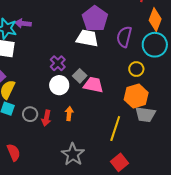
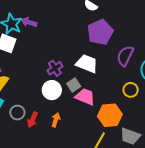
white trapezoid: (87, 38) -> (87, 64), moved
orange hexagon: (136, 96) -> (110, 115), moved

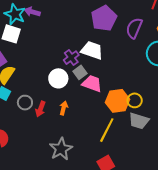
purple semicircle: (125, 56) -> (134, 28), moved
purple cross: (55, 68) -> (71, 58), moved
yellow circle: (131, 90) -> (135, 100), moved

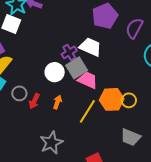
gray square: (80, 72) -> (77, 68), size x1.5
gray trapezoid: (139, 121) -> (131, 137), moved
yellow line: (107, 130) -> (87, 111), moved

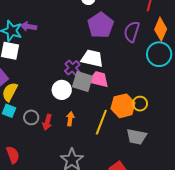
gray square: (77, 68) -> (83, 82), turned -30
pink trapezoid: (88, 80) -> (99, 79), moved
gray trapezoid: (131, 137) -> (137, 137), moved

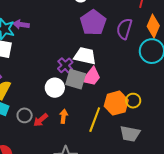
pink trapezoid: (99, 79) -> (92, 77), turned 115
red arrow: (47, 122) -> (41, 120), turned 35

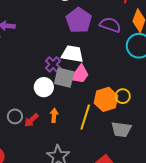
purple semicircle: (124, 29) -> (110, 25), turned 95

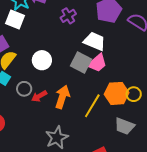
purple cross: (53, 64) -> (68, 16), moved
white circle: (44, 87) -> (42, 60), moved
orange arrow: (54, 115) -> (62, 97), size x1.6

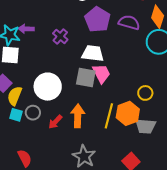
white circle: (42, 60) -> (48, 87), size x1.4
pink trapezoid: (97, 63) -> (101, 73), turned -60
gray circle: (24, 89) -> (33, 113), moved
orange hexagon: (117, 93) -> (128, 113), moved

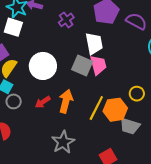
white trapezoid: (93, 53) -> (94, 44), turned 60
gray circle: (33, 113) -> (14, 101), moved

